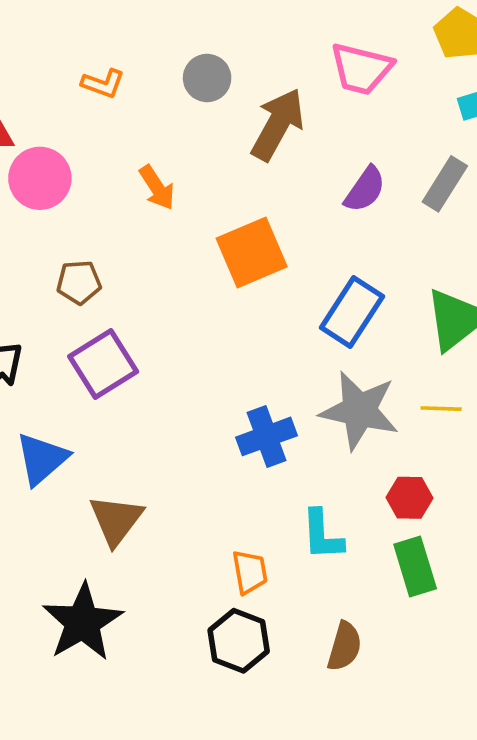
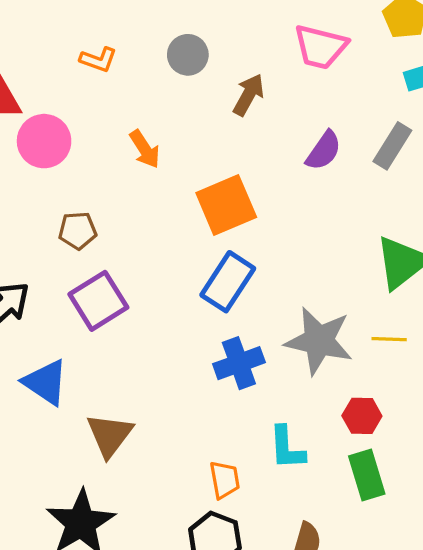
brown arrow: (278, 124) -> (249, 95), size x0.7
blue rectangle: (352, 312) -> (228, 282), moved
blue triangle: (42, 459) -> (46, 382), turned -45

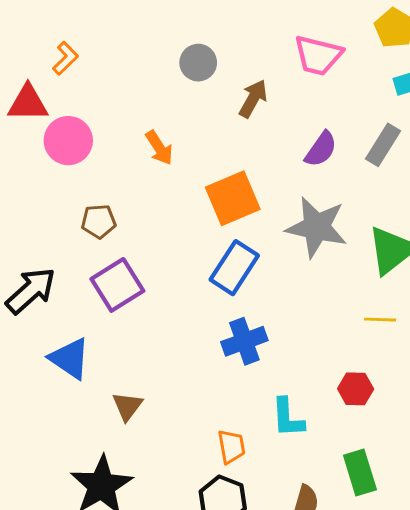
orange L-shape: (98, 60) -> (65, 58), moved, turned -64
gray star: (319, 341) -> (317, 227), moved
brown triangle: (110, 435) -> (127, 406), size x0.7
green rectangle: (367, 475) -> (360, 473), moved

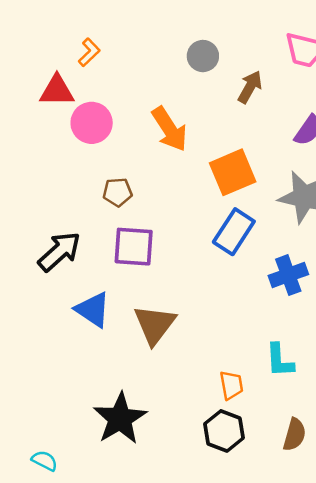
orange arrow: (159, 148) -> (170, 129), size x1.5
purple square: (117, 285) -> (134, 247), turned 36
blue cross: (244, 341) -> (288, 275), moved
brown triangle: (127, 406) -> (155, 325), moved, size x1.6

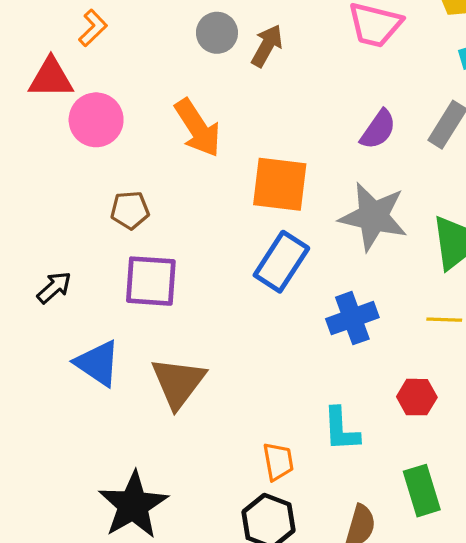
gray circle: (203, 56) -> (217, 33), moved
brown arrow: (250, 87) -> (267, 46), moved
orange square: (233, 172) -> (280, 184), turned 30
black arrow: (59, 252) -> (54, 287), size x0.6

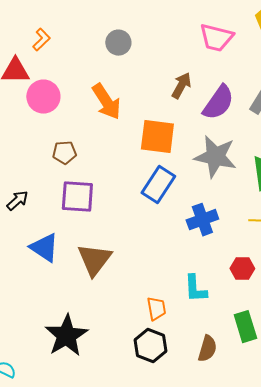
brown arrow: (267, 46) -> (181, 86), moved
purple semicircle: (378, 129) -> (218, 103), size x1.4

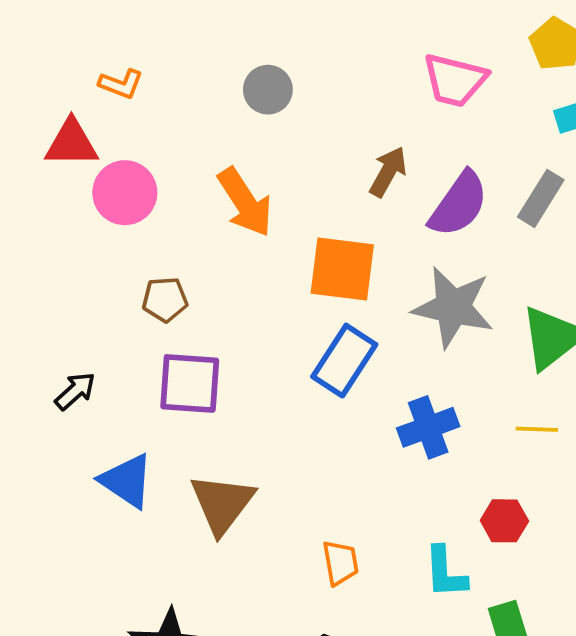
orange L-shape: (41, 40) -> (121, 84), turned 65
cyan L-shape: (195, 289) -> (445, 572), moved
orange trapezoid: (156, 309) -> (340, 563), moved

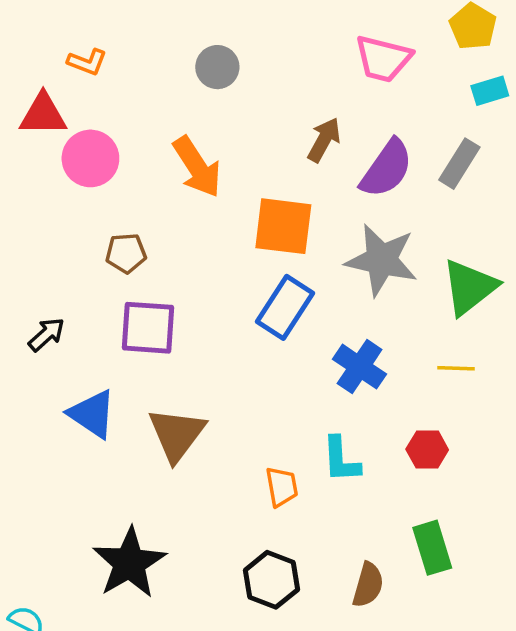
blue cross: (428, 427) -> (360, 367), turned -36
cyan L-shape: (445, 572) -> (341, 460), moved

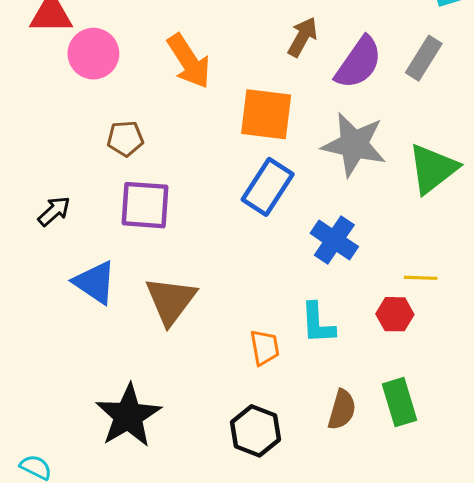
yellow line: (456, 368) -> (421, 278), moved
brown semicircle: (368, 585) -> (342, 410), moved

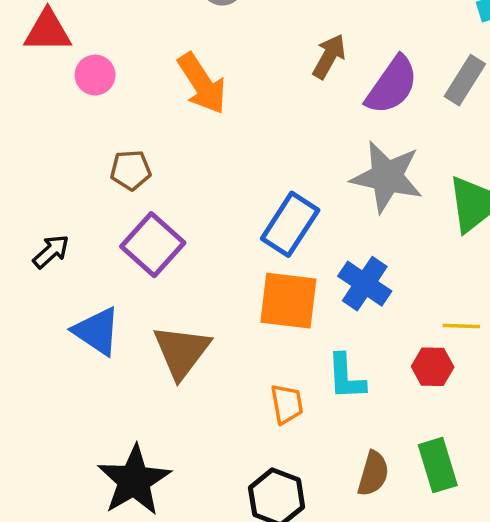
pink circle: (93, 54) -> (95, 75), size x0.7
orange square: (266, 114) -> (288, 301), moved
purple square: (145, 205) -> (153, 245), turned 38

